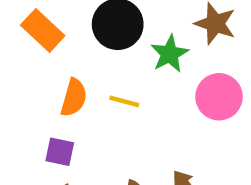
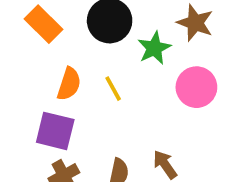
yellow line: (124, 101) -> (113, 89), turned 44
purple square: (60, 152) -> (55, 131), size x1.5

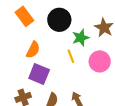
yellow line: (113, 89) -> (71, 56), moved
purple square: (55, 131) -> (39, 74), moved

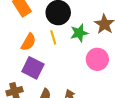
yellow line: (71, 56) -> (53, 37), moved

